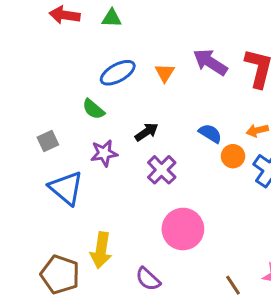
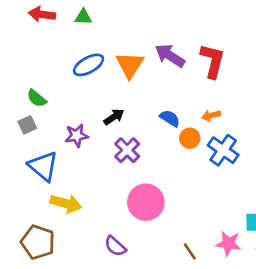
orange triangle: (165, 73) -> (130, 65), size x1.6
green semicircle: (93, 109) -> (37, 98), moved
yellow arrow: (101, 250) -> (66, 203), moved, turned -84

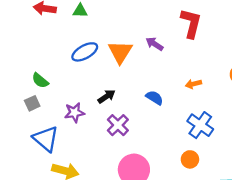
purple arrow: (170, 56) -> (155, 44), size x0.7
red L-shape: (212, 61) -> (191, 23), moved
orange arrow: (211, 116) -> (193, 84), moved
orange circle: (190, 138) -> (190, 159), moved

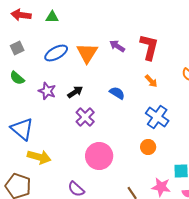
red L-shape: (191, 23) -> (149, 47), moved
orange arrow: (193, 84) -> (151, 81), turned -120
gray square: (32, 103) -> (17, 48), moved
purple star: (74, 113) -> (47, 91), moved, turned 30

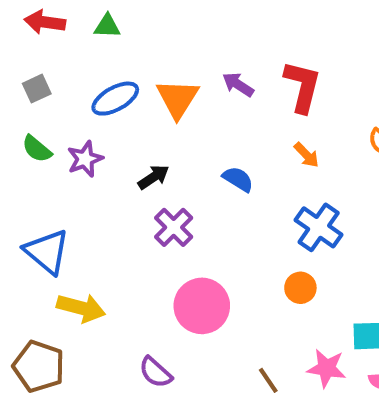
purple star: (47, 91) -> (85, 159), moved, turned 30

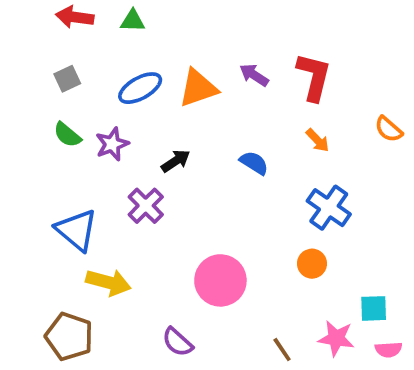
orange triangle: (178, 99) -> (198, 88), turned 39
purple cross: (174, 227) -> (146, 206), moved

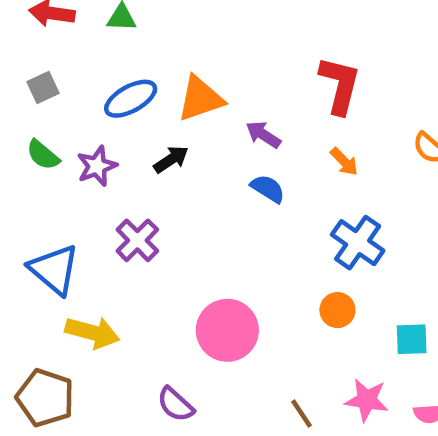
purple arrow: (254, 75) -> (263, 135), moved
black arrow: (176, 161) -> (171, 159), moved
cyan square: (374, 308) -> (412, 339), moved

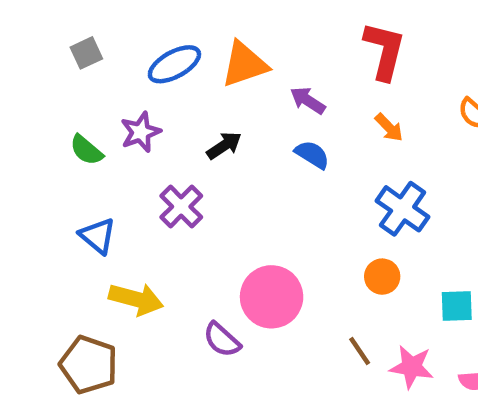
green semicircle: (43, 155) -> (86, 150), moved
black arrow: (171, 159) -> (224, 146), moved
blue triangle: (54, 270) -> (98, 236), size x0.7
purple semicircle: (176, 404) -> (222, 340), moved
brown line: (301, 413) -> (360, 351), moved

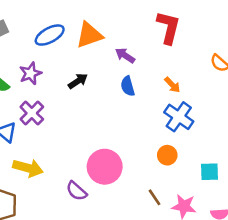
orange arrow: (389, 127) -> (172, 85), moved
blue semicircle: (312, 155) -> (128, 86), turned -138
purple cross: (181, 207) -> (32, 113), moved

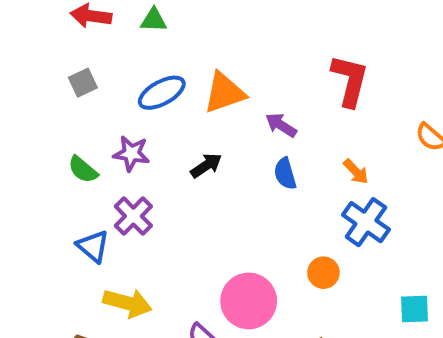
purple star: (31, 73) -> (131, 153), turned 30
orange circle: (167, 155) -> (323, 273), moved

